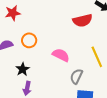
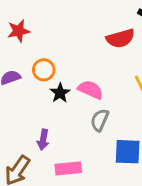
black star: (23, 69) -> (60, 93), moved
gray semicircle: (76, 76) -> (100, 120), moved

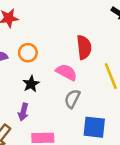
red semicircle: (120, 38) -> (84, 47), moved, turned -85
black star: (60, 93) -> (31, 84), moved

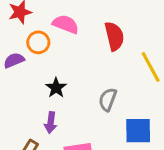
orange circle: (28, 53) -> (38, 42), moved
pink semicircle: (66, 72) -> (66, 24), moved

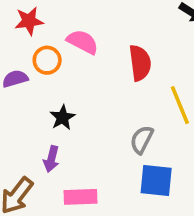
gray semicircle: (108, 100) -> (142, 140), moved

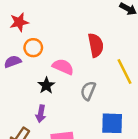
pink semicircle: (83, 42) -> (63, 67), moved
gray semicircle: (142, 140) -> (88, 91), moved

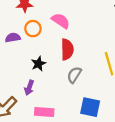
red semicircle: (96, 45) -> (67, 49), moved
pink semicircle: (63, 67) -> (61, 21), moved

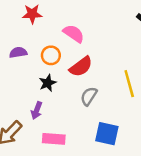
orange circle: (33, 29) -> (51, 55), moved
red semicircle: (67, 49) -> (81, 67), turned 54

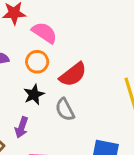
pink semicircle: (74, 34) -> (44, 33), moved
gray semicircle: (89, 96) -> (65, 110), moved, turned -60

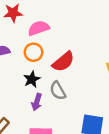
pink semicircle: (44, 33) -> (39, 28), turned -50
purple arrow: (22, 127) -> (37, 102), moved

